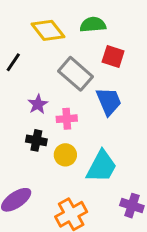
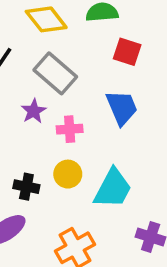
gray rectangle: (75, 74) -> (55, 73), moved
black cross: (36, 140) -> (26, 187), moved

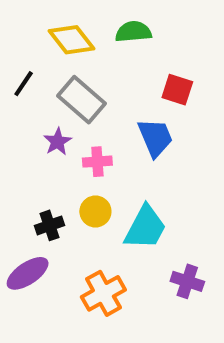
red square: (127, 52) -> (177, 90), moved
black cross: (26, 187) -> (50, 225), turned -30

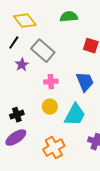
yellow diamond: (71, 40) -> (25, 21), moved
blue trapezoid: (155, 138) -> (85, 82), moved
purple star: (57, 142) -> (22, 65), moved
black cross: (50, 225) -> (17, 115), moved

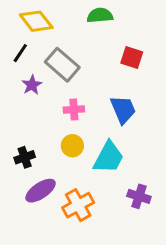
purple ellipse: (16, 138) -> (41, 191), moved

